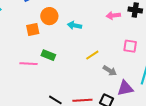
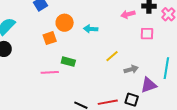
pink square: (130, 46) -> (147, 34), moved
gray arrow: (110, 71) -> (131, 69), turned -40

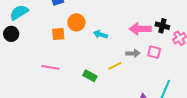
pink arrow: (128, 14) -> (140, 29), size x1.5
green rectangle: (68, 62) -> (90, 76), moved
gray arrow: (131, 69) -> (133, 53), moved

